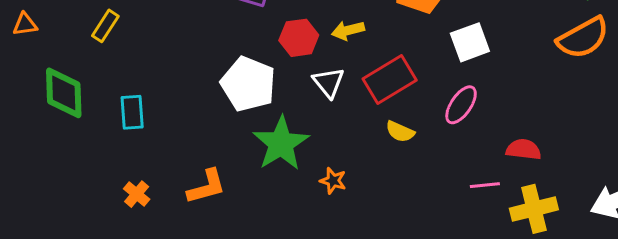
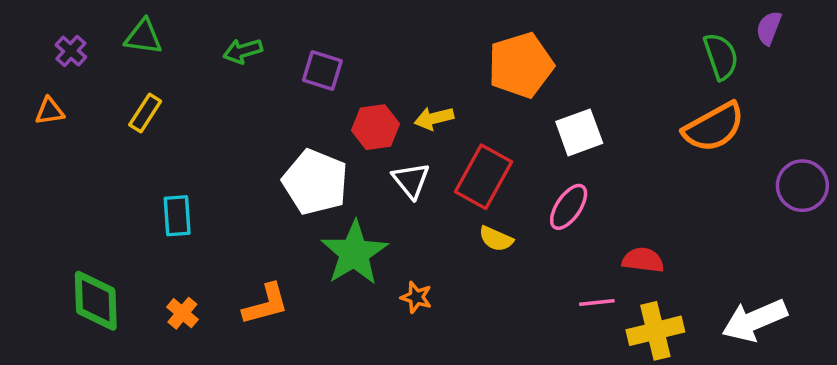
red rectangle: (390, 79) -> (484, 177), turned -30
green diamond: (64, 93) -> (96, 301), moved

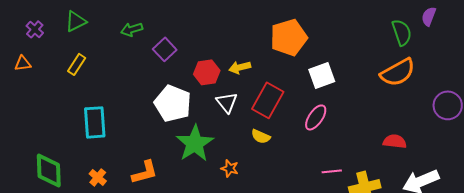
green triangle: (143, 37) -> (76, 21), turned -35
purple square: (322, 70) -> (165, 49), moved, turned 30
cyan rectangle: (177, 216) -> (95, 122), size x1.4
yellow semicircle: (496, 239) -> (261, 136), moved
red semicircle: (643, 260) -> (395, 141), moved

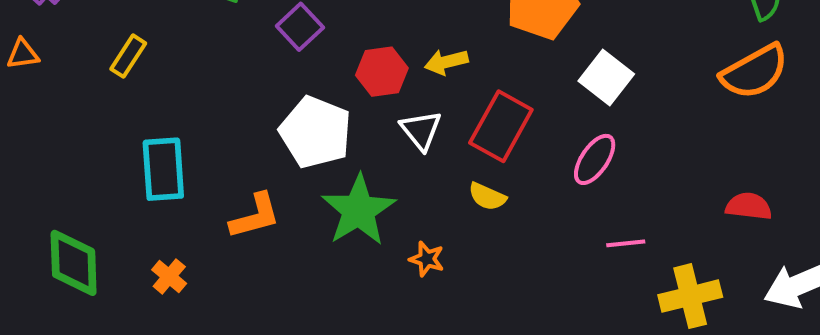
white square: (322, 75) -> (606, 78), turned -32
pink line: (332, 171) -> (626, 243), moved
orange L-shape: (145, 172) -> (255, 216), moved

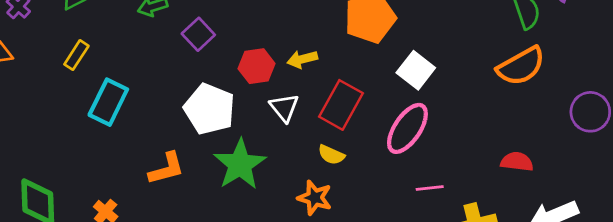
pink ellipse: (595, 159) -> (407, 128), size x1.4
cyan rectangle: (163, 169) -> (108, 102), moved, turned 30
orange star: (427, 259) -> (315, 198), moved, size x1.4

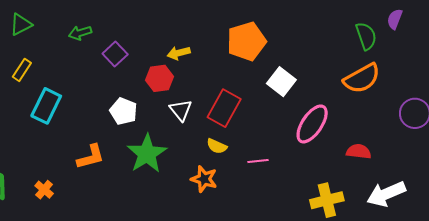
yellow arrow: (302, 59) -> (179, 53), moved
white pentagon: (209, 109) -> (124, 111), size x0.7
pink ellipse: (407, 128) -> (312, 124), moved
pink line: (430, 188) -> (258, 161), moved

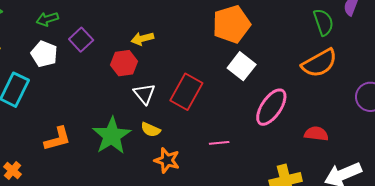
orange pentagon: (246, 41) -> (231, 24), moved
white pentagon: (124, 111) -> (44, 54), moved
yellow semicircle: (217, 146) -> (151, 130), moved

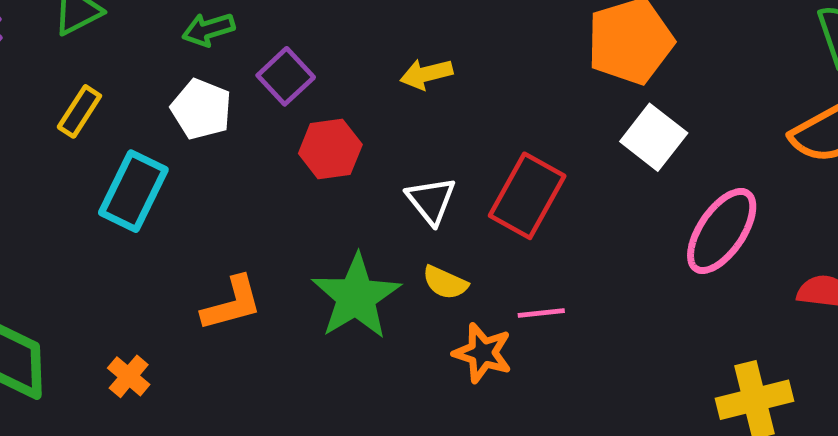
red hexagon: (124, 63) -> (330, 149), moved
pink line: (219, 143) -> (541, 313), moved

